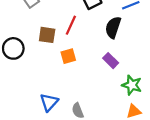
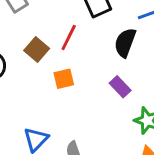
brown square: (47, 35) -> (37, 49), turned 30

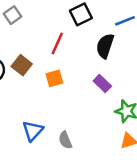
brown square: (37, 49) -> (22, 65), moved

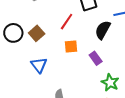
orange square: (54, 78) -> (71, 46), moved
blue triangle: (33, 131) -> (39, 65), moved, turned -30

